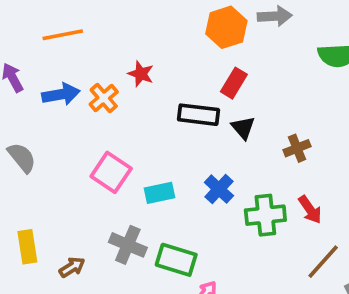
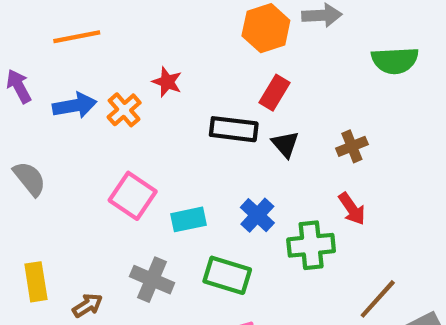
brown cross: (297, 148) -> (352, 146), moved
red arrow: (310, 210) -> (352, 209), moved
green rectangle: (176, 260) -> (227, 275), moved

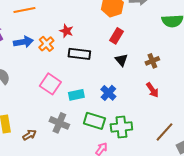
black rectangle: (234, 129) -> (79, 54), moved
green cross: (311, 245) -> (121, 127), moved

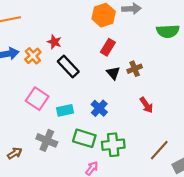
black rectangle: (79, 54) -> (68, 67), turned 40
brown cross: (152, 61) -> (135, 69), moved

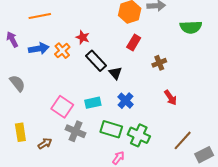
black triangle: (113, 73) -> (115, 73), moved
pink square: (37, 99) -> (62, 107), moved
green cross: (113, 145) -> (139, 135), turned 30

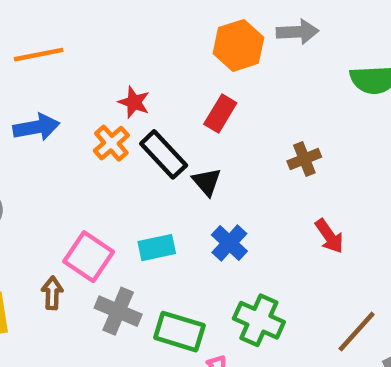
red rectangle: (134, 42) -> (220, 114), moved
orange cross: (62, 51) -> (111, 143), moved
green rectangle: (111, 129) -> (179, 332), moved
brown arrow: (45, 143) -> (52, 293), moved, turned -56

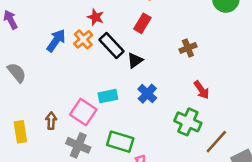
blue arrow: (36, 127) -> (56, 41), moved, turned -45
black triangle: (207, 182) -> (135, 60), turned 35
pink square: (89, 257) -> (83, 112), moved
gray cross: (118, 311) -> (78, 145), moved
green cross: (259, 320) -> (188, 122), moved

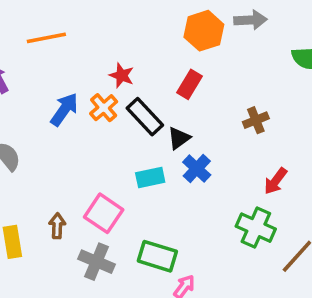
red arrow: (201, 90) -> (275, 181), turned 72
blue cross: (147, 94) -> (197, 169), moved
cyan rectangle: (108, 96) -> (150, 177), moved

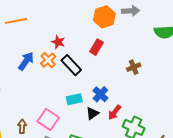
black triangle: (179, 138) -> (92, 113), moved
red arrow: (275, 181) -> (115, 112), moved

